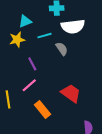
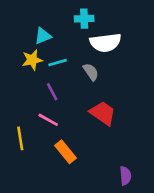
cyan line: (44, 36) -> (58, 63), moved
pink line: (29, 85) -> (48, 120), turned 70
red trapezoid: (71, 93) -> (103, 113), moved

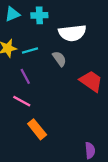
cyan cross: (84, 19) -> (39, 15), moved
cyan triangle: (43, 36) -> (12, 14), moved
red trapezoid: (103, 113) -> (91, 81), moved

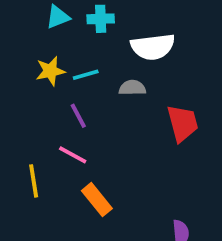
gray semicircle: (59, 59) -> (132, 88), turned -56
red trapezoid: (91, 81) -> (183, 123), turned 40

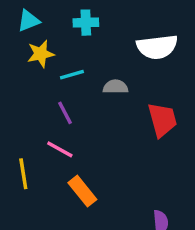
cyan triangle: (58, 17) -> (28, 21), moved
white semicircle: (153, 47) -> (157, 47), moved
yellow star: (50, 71) -> (41, 54), moved

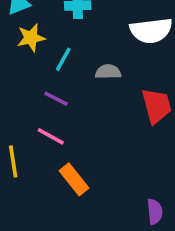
cyan line: (72, 75) -> (63, 59), turned -45
purple line: (65, 113) -> (56, 99), turned -35

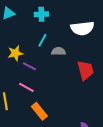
yellow star: (31, 38) -> (15, 53), moved
cyan line: (63, 59) -> (42, 40), moved

